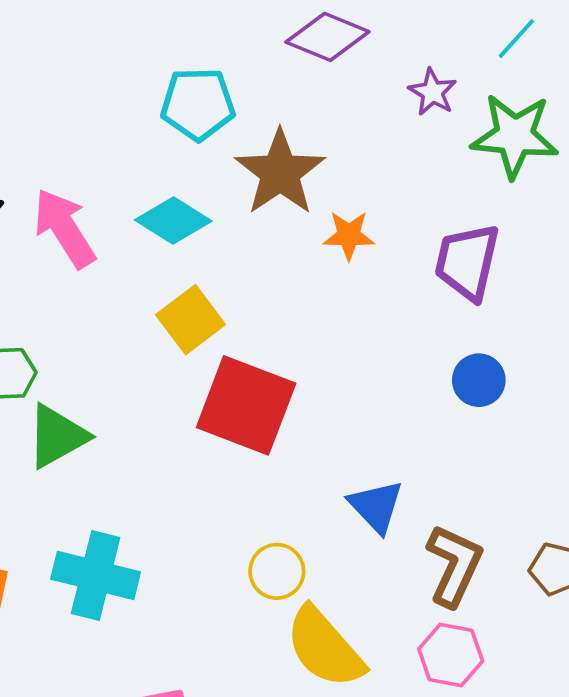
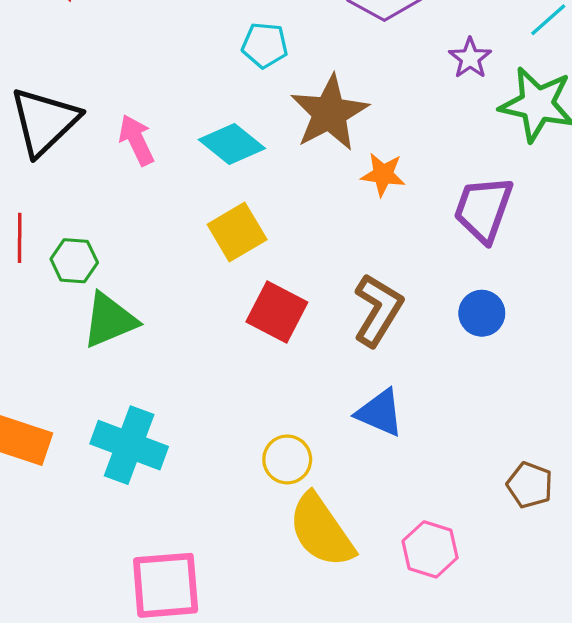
cyan pentagon: (198, 104) -> (265, 45), size x0.7
pink arrow: (64, 228) -> (136, 140), size x0.7
red square: (246, 405) -> (277, 312), size x0.7
blue triangle: (376, 506) -> (380, 413), turned -30
brown L-shape: (454, 565) -> (378, 310), moved

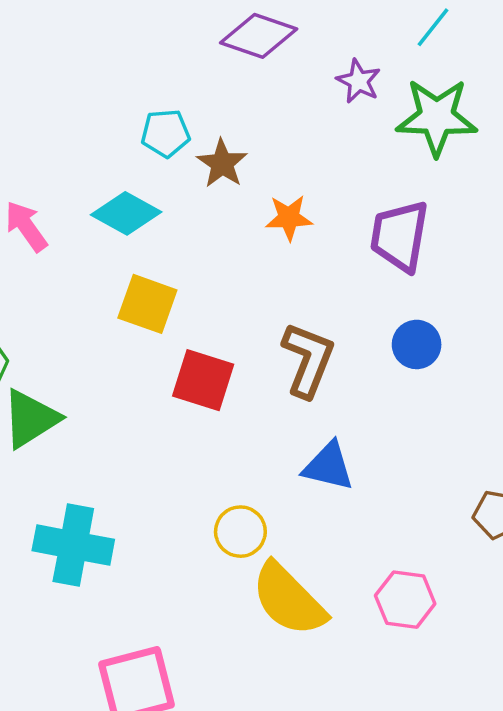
cyan pentagon: (265, 45) -> (166, 133), moved
brown star: (329, 113) -> (222, 163), size x0.6
yellow square: (237, 232) -> (147, 304), turned -30

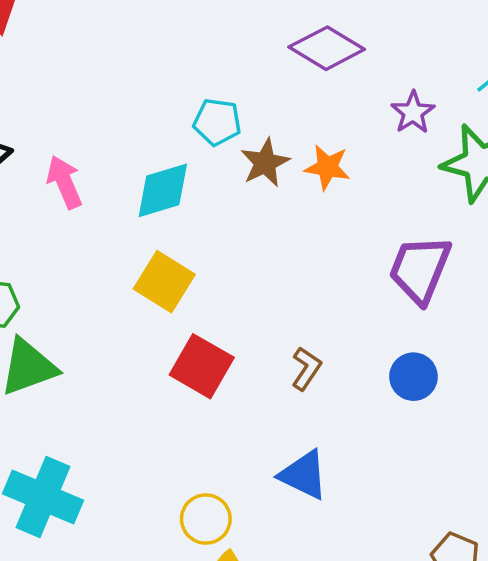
cyan diamond: (126, 213) -> (163, 190), turned -58
orange star: (289, 218) -> (327, 167), moved
brown L-shape: (308, 360) -> (306, 369), size x0.6

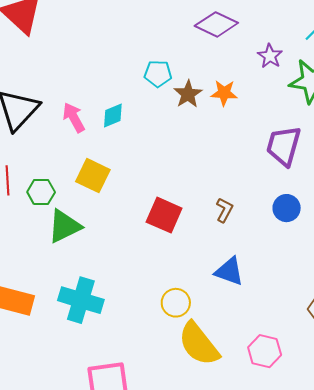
cyan diamond: (163, 190) -> (113, 115), moved, size x0.7
yellow square: (164, 282) -> (93, 176), moved

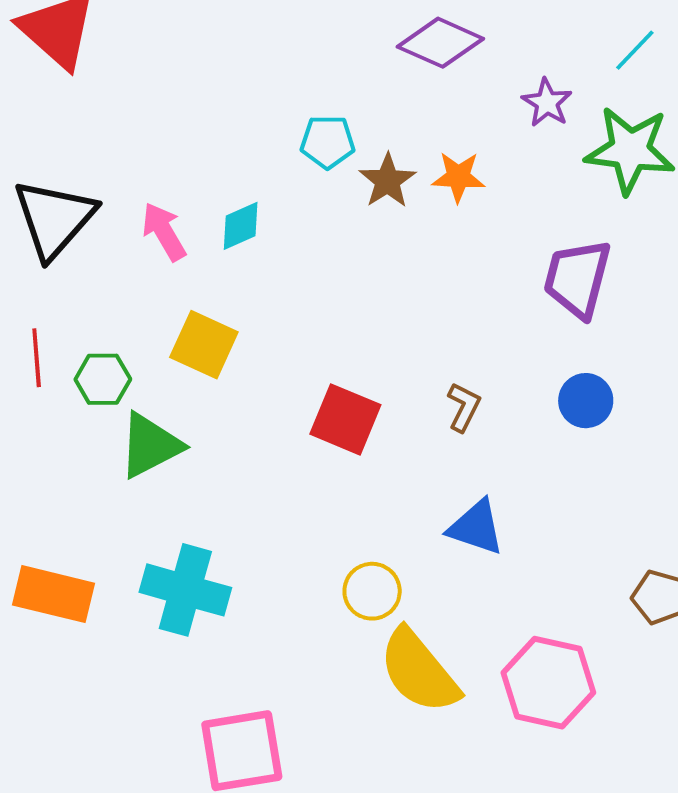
pink hexagon: (265, 351) -> (548, 683), size x1.4

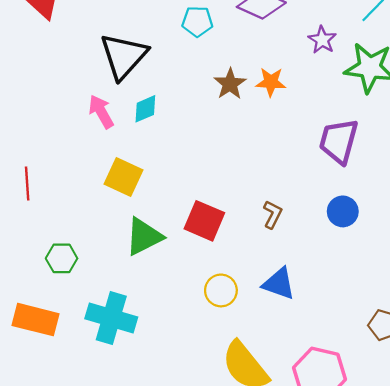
cyan pentagon: (328, 142) -> (197, 21), moved
black triangle: (54, 219) -> (124, 56), moved
green hexagon: (103, 379) -> (62, 258), moved
green triangle: (150, 445) -> (144, 237), moved
yellow circle: (372, 591) -> (221, 290), moved

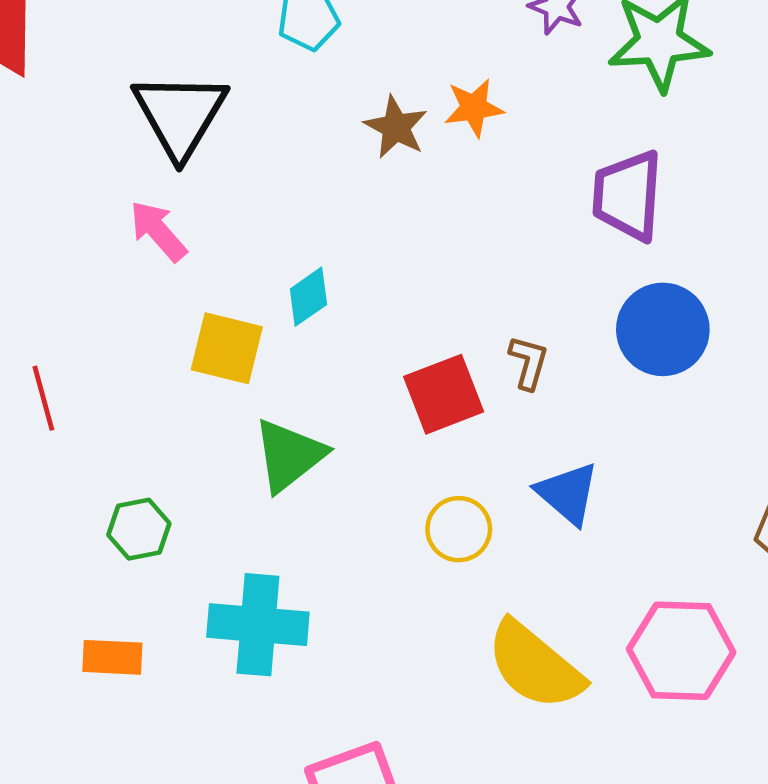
cyan diamond: (145, 109) -> (308, 297), moved
blue circle: (343, 211) -> (663, 329), size x1.5
red square: (204, 221) -> (444, 394), moved, turned -33
blue triangle: (279, 284) -> (568, 493), turned 33
orange rectangle: (35, 320) -> (112, 657), size x0.7

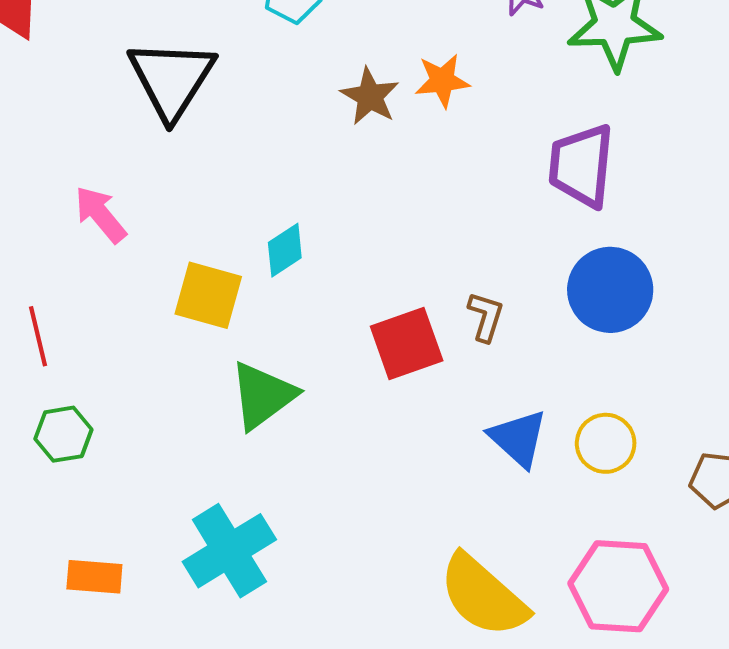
pink arrow: (158, 231) -> (100, 214), moved
green hexagon: (139, 529) -> (63, 434), moved
yellow circle: (459, 529) -> (606, 443), moved
cyan cross: (258, 625) -> (229, 551), turned -38

